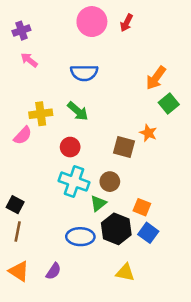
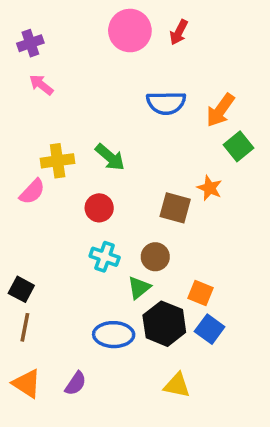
blue semicircle: (84, 73) -> (166, 103), moved
cyan cross: (74, 182) -> (105, 257), size x0.7

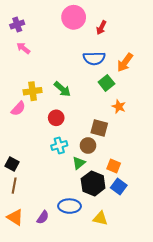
red arrow: (179, 32) -> (101, 28), moved
green square: (239, 146) -> (106, 83), moved
brown square: (175, 208) -> (99, 128), moved
cyan cross: (105, 257) -> (59, 146), turned -35
blue ellipse: (114, 335) -> (70, 206), moved

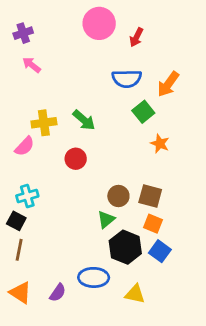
brown square: (99, 128) -> (150, 196), moved
cyan cross: (59, 146) -> (27, 196), moved

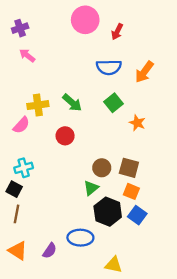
green square: (143, 112) -> (114, 103), moved
yellow triangle: (135, 294) -> (114, 265), moved

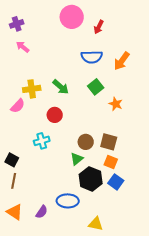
cyan cross: (24, 168) -> (42, 141), moved

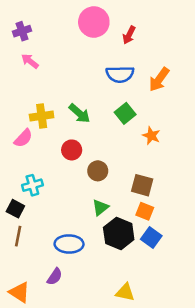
cyan cross: (42, 141) -> (32, 185), moved
brown circle: (86, 142) -> (98, 171), moved
blue ellipse: (68, 201) -> (69, 244), moved
orange triangle: (15, 212) -> (19, 292), moved

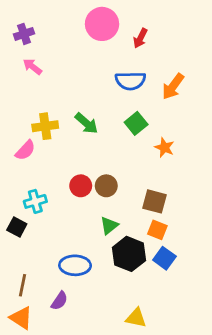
red circle: (72, 150) -> (81, 186), moved
brown line: (18, 236) -> (23, 285), moved

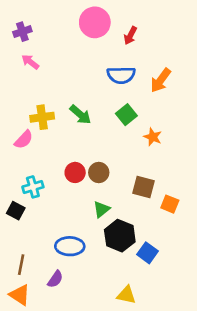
orange square: (157, 230) -> (170, 204), moved
blue square: (164, 258) -> (147, 253), moved

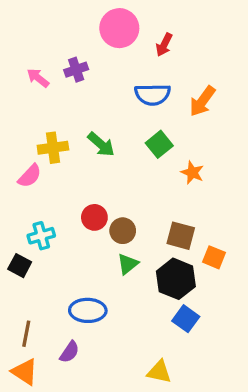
purple cross: (22, 32) -> (76, 70), moved
brown circle: (99, 172) -> (123, 231), moved
black hexagon: (120, 236) -> (176, 279), moved

